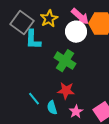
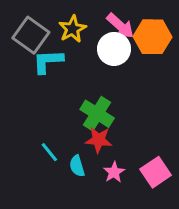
cyan L-shape: (33, 40) -> (48, 61), turned 85
green cross: (65, 61) -> (97, 114), moved

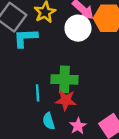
green cross: (97, 114) -> (65, 79), turned -30
cyan line: (49, 152) -> (38, 93), moved, turned 35

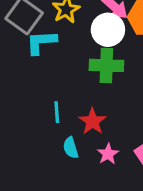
green cross: (65, 79) -> (106, 65), moved
red star: (66, 100) -> (92, 121), turned 30

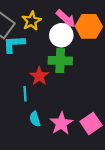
red star: (92, 121) -> (39, 76), moved
pink star: (108, 154) -> (61, 123), size x1.5

